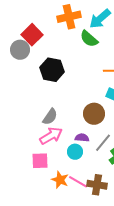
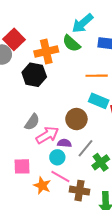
orange cross: (69, 17) -> (46, 52), moved
pink arrow: (51, 136) -> (47, 135), moved
pink line: (78, 182) -> (60, 176), moved

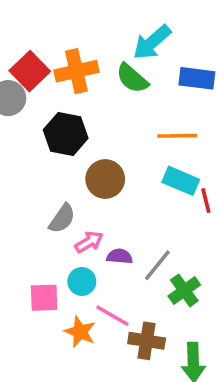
orange cross: (46, 52) -> (76, 71), moved
brown circle: (76, 119) -> (105, 179), moved
pink arrow: (47, 135) -> (89, 242), size x0.7
cyan circle: (57, 157) -> (82, 281), moved

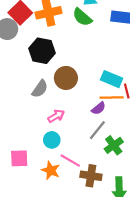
orange line: (177, 136) -> (112, 98), moved
gray semicircle: (62, 219) -> (40, 89), moved
purple semicircle: (120, 256) -> (99, 108), moved, turned 136
pink square: (44, 298) -> (19, 158), moved

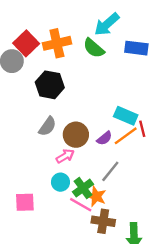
brown circle: (66, 78) -> (76, 135), moved
orange line: (112, 98) -> (126, 136), turned -35
purple semicircle: (99, 108) -> (104, 138), moved
green cross: (114, 145) -> (83, 188), moved
orange star: (51, 170) -> (96, 196), moved

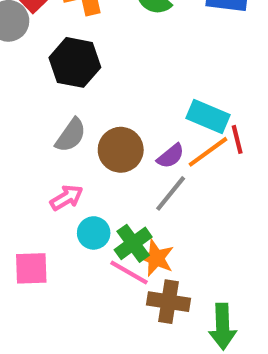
pink arrow: (65, 156) -> (67, 198), moved
gray line: (110, 171) -> (171, 193), moved

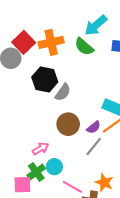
gray semicircle: (71, 135) -> (63, 92), moved
green cross: (133, 243) -> (36, 172), moved
orange star: (156, 258) -> (104, 183), moved

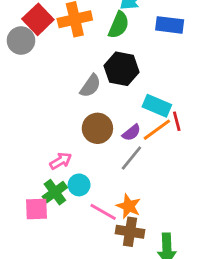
green semicircle: (84, 47) -> (119, 25), turned -108
black hexagon: (45, 80) -> (122, 69), moved
orange star: (104, 183) -> (129, 206), moved

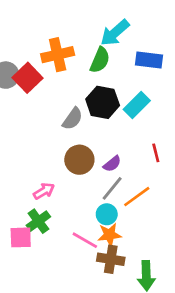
red square: (38, 19) -> (28, 78), moved
cyan rectangle: (157, 106) -> (137, 105), moved, turned -68
orange line: (157, 130) -> (137, 197), moved
cyan circle: (79, 185) -> (107, 214), moved
orange star: (129, 206) -> (109, 235), turned -30

